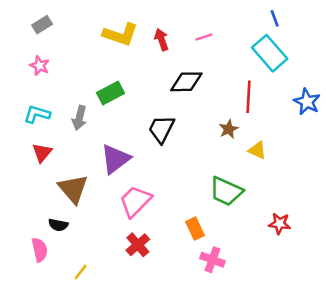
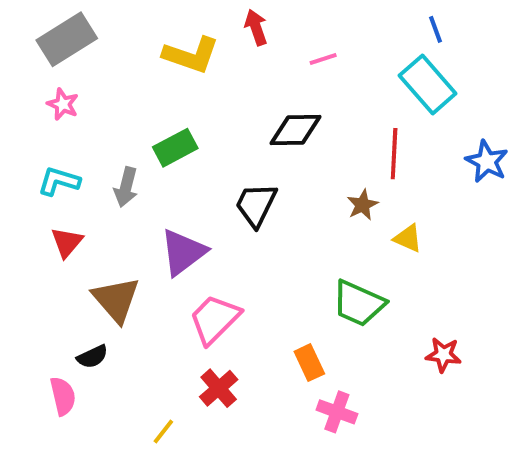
gray rectangle: (42, 25) -> (67, 39), size x1.8
red arrow: (161, 40) -> (256, 27), moved
black semicircle: (58, 225) -> (92, 357), turned -36
yellow line: (81, 272) -> (163, 432), moved

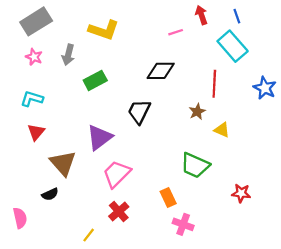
red arrow: (256, 27) -> (201, 15), moved
gray arrow: (126, 187) -> (68, 55), moved
pink semicircle: (63, 396) -> (20, 218), moved

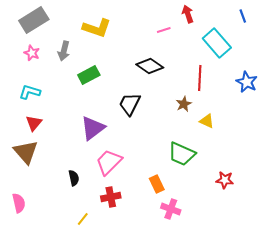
blue line: (237, 16) -> (243, 16), moved
black diamond: (161, 71) -> (150, 66), turned 36
brown triangle: (63, 163) -> (26, 152), moved
black semicircle: (50, 194) -> (74, 178), moved, turned -77
red cross: (119, 211) -> (111, 197), turned 30

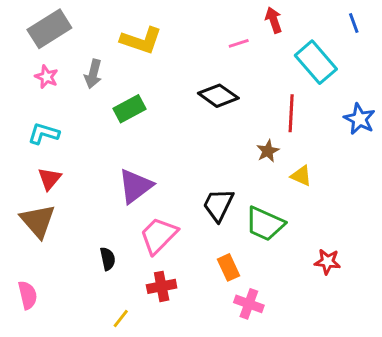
black trapezoid: (130, 104) -> (218, 205), moved

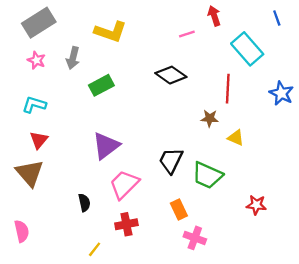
brown star: (268, 151) -> (210, 118), turned 30

